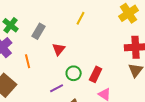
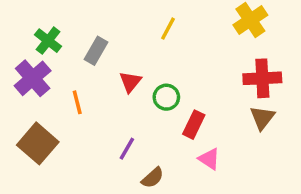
green circle: (74, 73) -> (166, 97), moved
purple line: (57, 88) -> (127, 149), turned -32

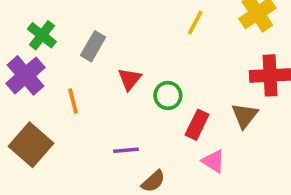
yellow line: (168, 29) -> (195, 22), moved
brown triangle: (262, 118) -> (245, 116), moved
purple line: (127, 149) -> (126, 150), turned 55

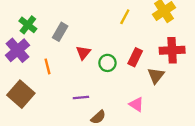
red rectangle: (197, 125) -> (135, 57), moved

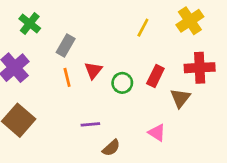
green cross: (28, 25) -> (30, 23), moved
orange line: (47, 66) -> (67, 77), moved

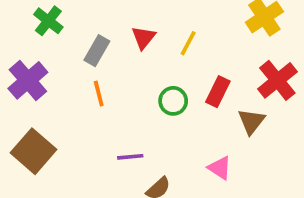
yellow line: (143, 28) -> (188, 43), moved
red cross: (200, 68) -> (277, 80), turned -36
red triangle: (93, 70) -> (143, 38), moved

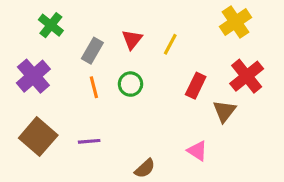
green circle: (173, 101) -> (130, 84), moved
purple line: (130, 157) -> (89, 141), moved

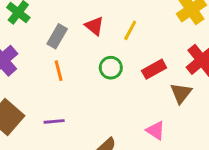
red triangle: (132, 39) -> (94, 26), turned -30
green circle: (130, 84) -> (111, 68), moved
red rectangle: (196, 86) -> (154, 69), turned 35

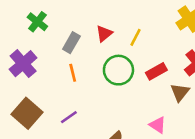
red triangle: (94, 26) -> (104, 34), turned 42
green circle: (111, 68) -> (118, 70), size x1.5
purple line: (54, 121) -> (69, 117), turned -30

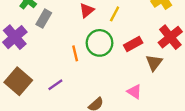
gray rectangle: (71, 43) -> (44, 19), moved
orange line: (73, 73) -> (75, 53), moved

